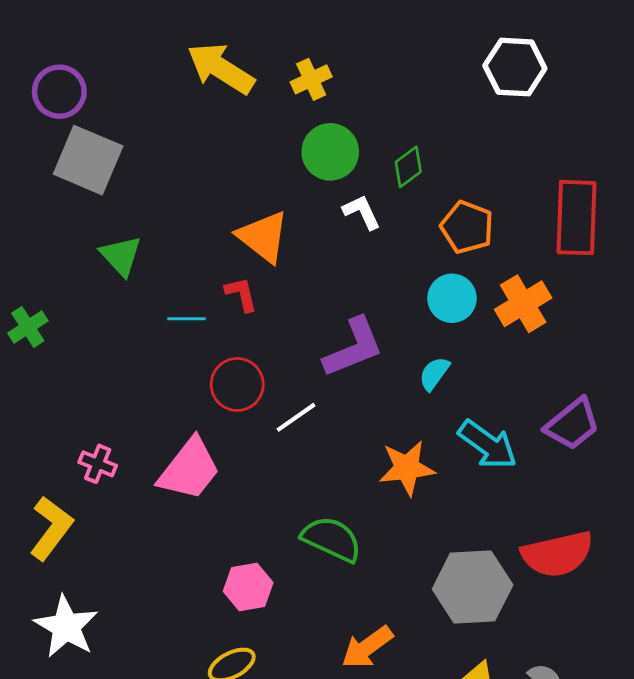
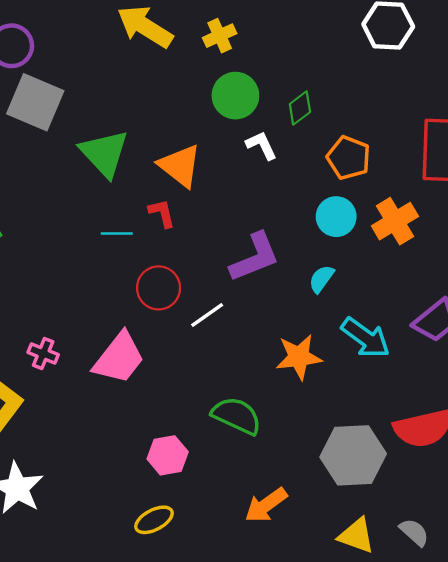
green triangle: (121, 256) -> (104, 153), moved, size x1.4

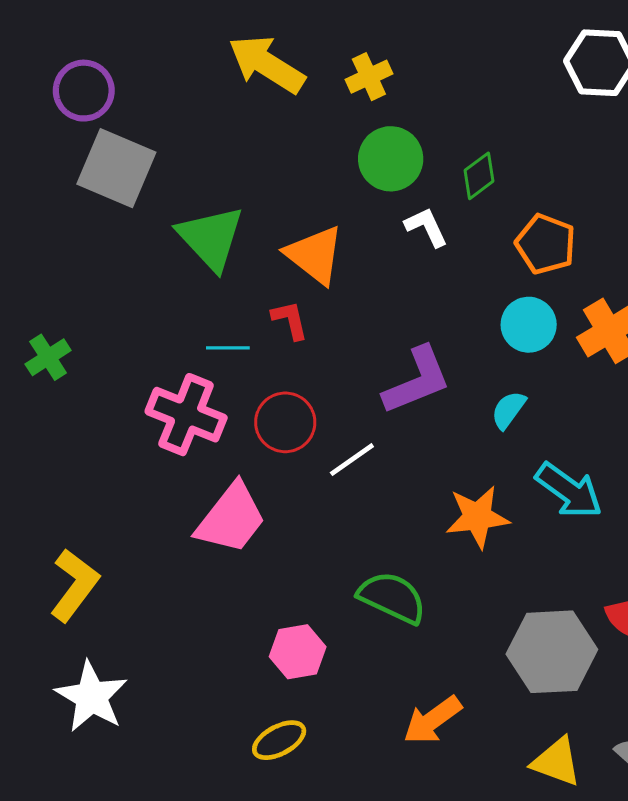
pink cross: (43, 354) -> (186, 415), moved, size x1.8

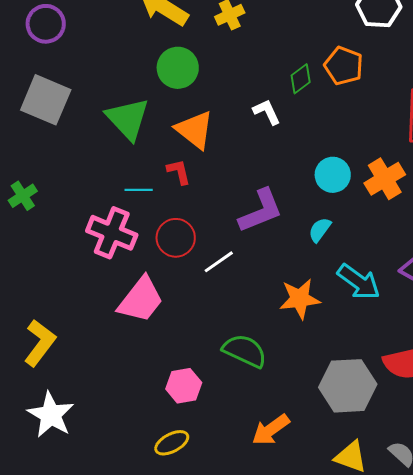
green circle: (391, 159) -> (178, 68), moved
gray square: (116, 168) -> (46, 100), moved
orange pentagon: (546, 244) -> (344, 66), moved

